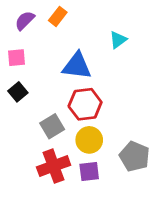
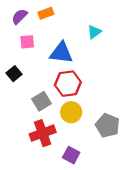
orange rectangle: (58, 16) -> (46, 13), turned 32
pink square: (16, 58) -> (27, 42), moved
purple square: (89, 172) -> (71, 155), moved, turned 35

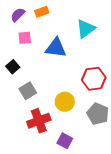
cyan triangle: (94, 32) -> (86, 29), size x1.5
red hexagon: (68, 84) -> (94, 79), moved
gray square: (41, 101) -> (28, 91), moved

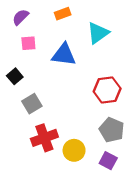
orange rectangle: (42, 12) -> (63, 14), moved
yellow circle: (65, 102) -> (74, 150), moved
purple square: (65, 141) -> (108, 161), moved

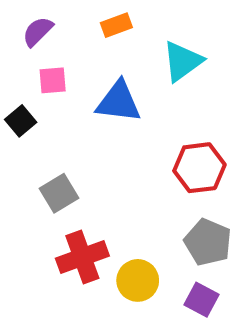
black square: (15, 76) -> (21, 121), moved

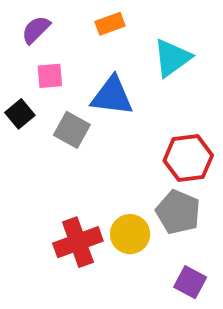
gray square: (59, 193) -> (72, 130), moved, turned -30
gray pentagon: (208, 242) -> (178, 212), moved
yellow circle: (138, 280) -> (130, 234), moved

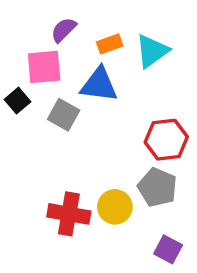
orange rectangle: (110, 24) -> (110, 44), moved
purple semicircle: (36, 30) -> (64, 30), moved
pink square: (50, 76) -> (44, 67), size x1.5
red cross: (78, 242) -> (69, 214), turned 30

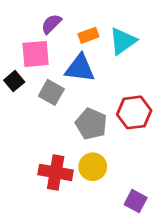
gray pentagon: (157, 187) -> (91, 124), moved

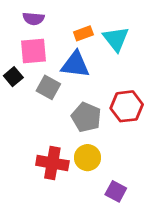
purple semicircle: (51, 24) -> (34, 19), moved, turned -130
cyan triangle: (123, 41) -> (116, 39), turned -32
purple square: (136, 201) -> (116, 191), moved

